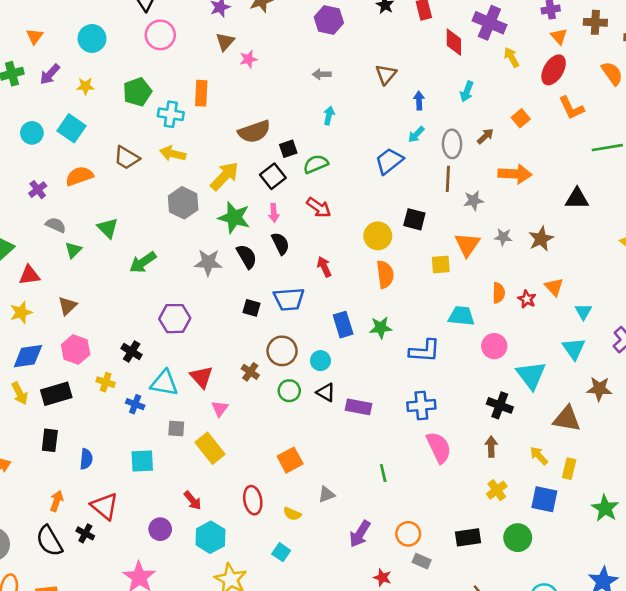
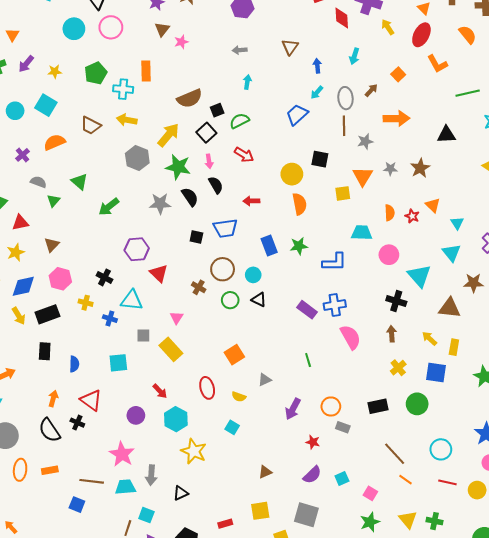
cyan circle: (92, 38) -> (74, 29), moved
red arrow: (324, 267) -> (251, 201), turned -63
red triangle: (201, 377) -> (159, 273), moved
purple rectangle: (358, 407) -> (307, 310), moved, turned 30

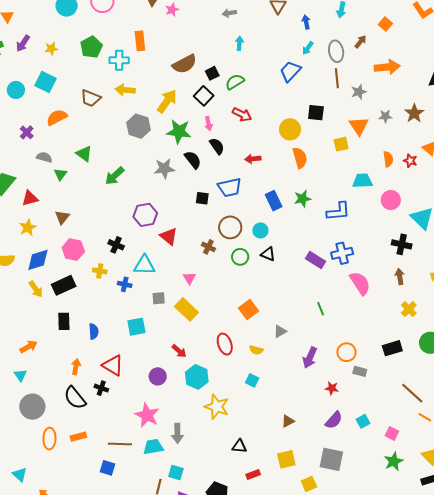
black triangle: (181, 493) -> (239, 446), moved, turned 35

